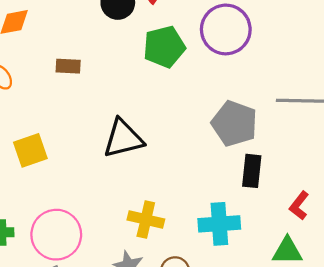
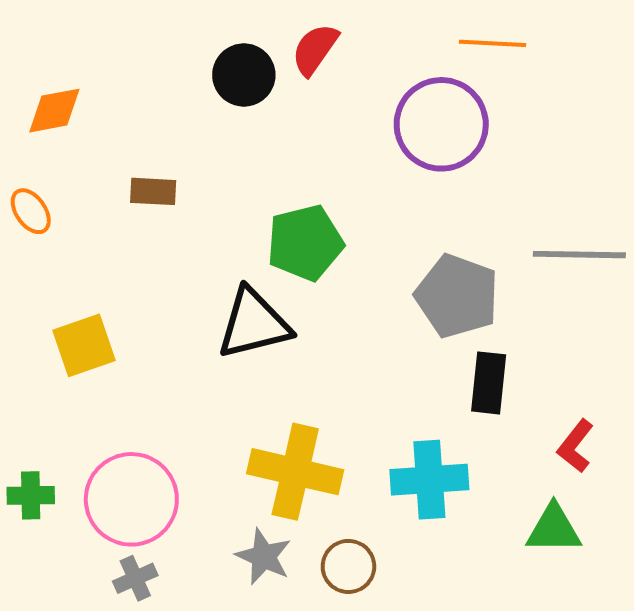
green pentagon: (164, 47) -> (305, 243), moved
yellow cross: (146, 220) -> (295, 472), size x1.4

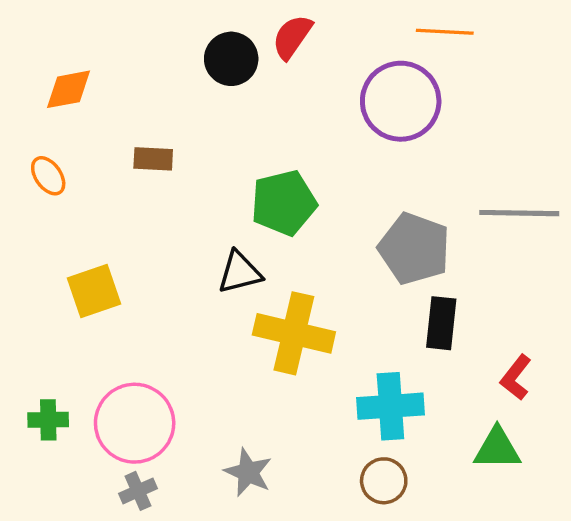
black triangle: (254, 324) -> (240, 272), size x0.7
yellow cross: (295, 472) -> (294, 333), moved
brown circle: (348, 566) -> (384, 481), moved

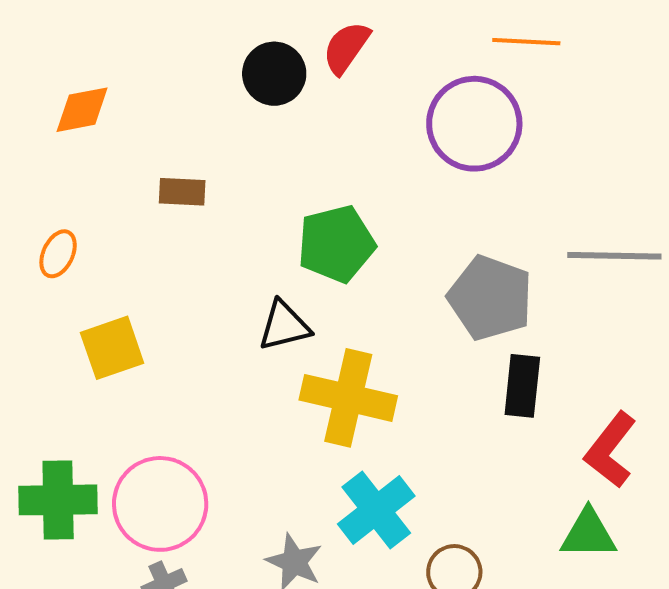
orange ellipse: (48, 176) -> (58, 254), moved, turned 60
red L-shape: (516, 377) -> (610, 450), size x1.4
cyan cross: (390, 406) -> (376, 510), moved, turned -34
green cross: (48, 420) -> (58, 500), size x1.6

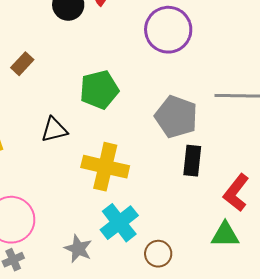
brown rectangle: (182, 192) -> (22, 64), turned -50
black triangle: (284, 326) -> (54, 130), moved

